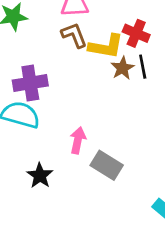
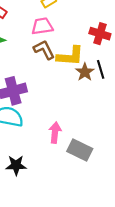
red cross: (136, 33) -> (100, 34), moved
black star: (40, 176) -> (16, 165), moved, turned -30

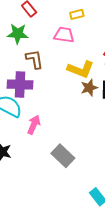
brown L-shape: (44, 50) -> (34, 59), moved
pink arrow: (55, 133) -> (34, 125), moved

